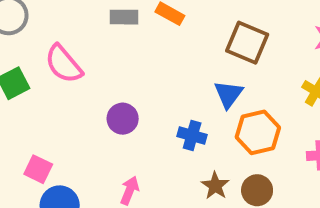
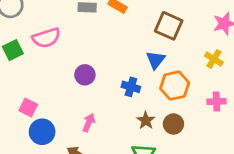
pink semicircle: (64, 64) -> (46, 38), turned -68

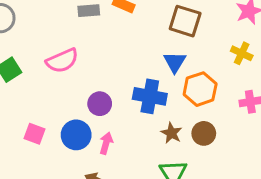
pink semicircle: (46, 38) -> (62, 61), moved
purple circle: (85, 75) -> (100, 104), moved
blue cross: (131, 87) -> (150, 96), size x1.5
blue circle: (42, 132) -> (76, 135), moved

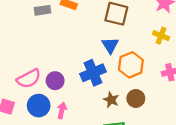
pink semicircle: (62, 61) -> (29, 79), moved
blue cross: (150, 96) -> (93, 73), turned -30

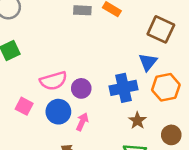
brown circle: (136, 98) -> (171, 135), moved

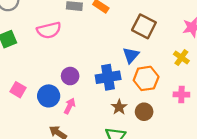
pink semicircle: (53, 81) -> (49, 30), moved
brown circle: (171, 135) -> (144, 112), moved

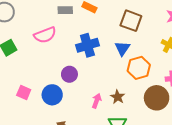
blue cross: (108, 77) -> (87, 45), moved
pink arrow: (70, 106) -> (97, 101), moved
brown circle: (144, 112) -> (157, 98), moved, size x1.5

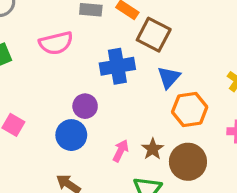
brown square: (131, 21) -> (154, 35), moved
blue circle: (52, 95) -> (71, 135), moved
brown circle: (157, 98) -> (188, 162), moved

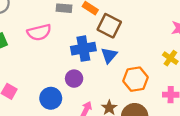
blue triangle: (169, 77) -> (109, 55), moved
purple circle: (85, 106) -> (74, 79), moved

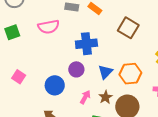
brown square: (109, 26) -> (128, 28), moved
blue triangle: (109, 55) -> (105, 72), moved

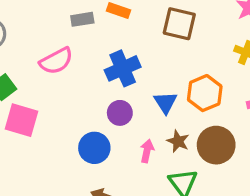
pink square: (19, 77) -> (22, 120), moved, size x1.5

